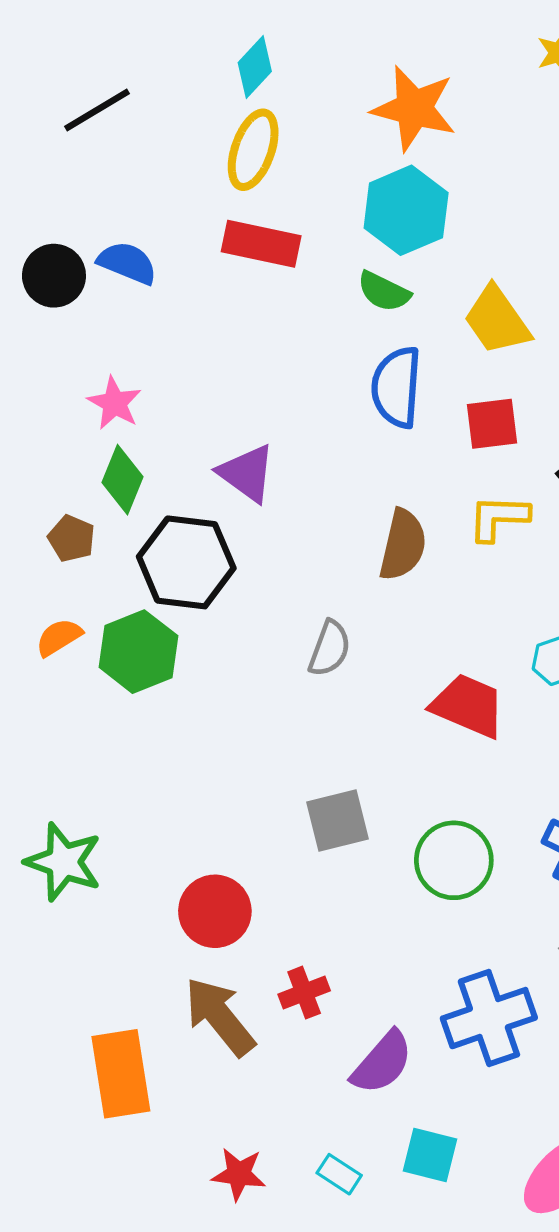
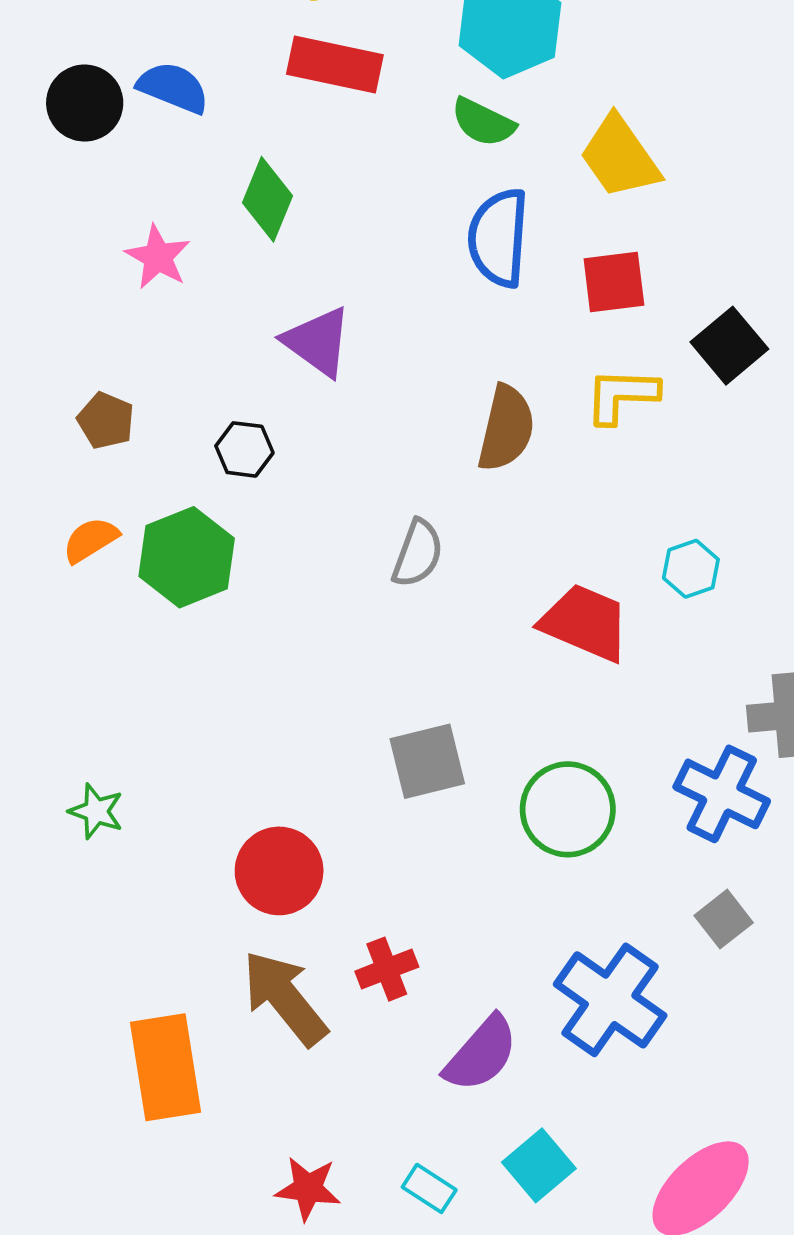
green diamond: (122, 480) -> (268, 199), moved
black hexagon: (186, 562) -> (244, 449), size x0.5
green star: (64, 862) -> (96, 811), size x0.6
blue cross: (489, 1018) -> (610, 1000), turned -36
cyan square: (430, 1155) -> (539, 1165), turned 36

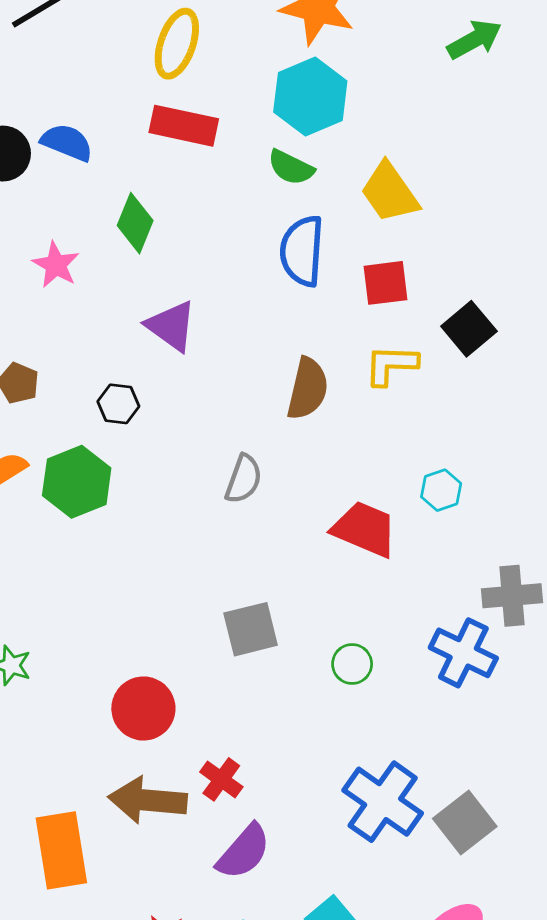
green circle: (568, 809) -> (352, 664), size x0.6
gray square: (724, 919) -> (465, 823), moved, size x1.5
red cross: (387, 969) -> (221, 779), turned -33
brown arrow: (285, 998) -> (148, 800), turned -46
purple semicircle: (481, 1054) -> (244, 852), moved

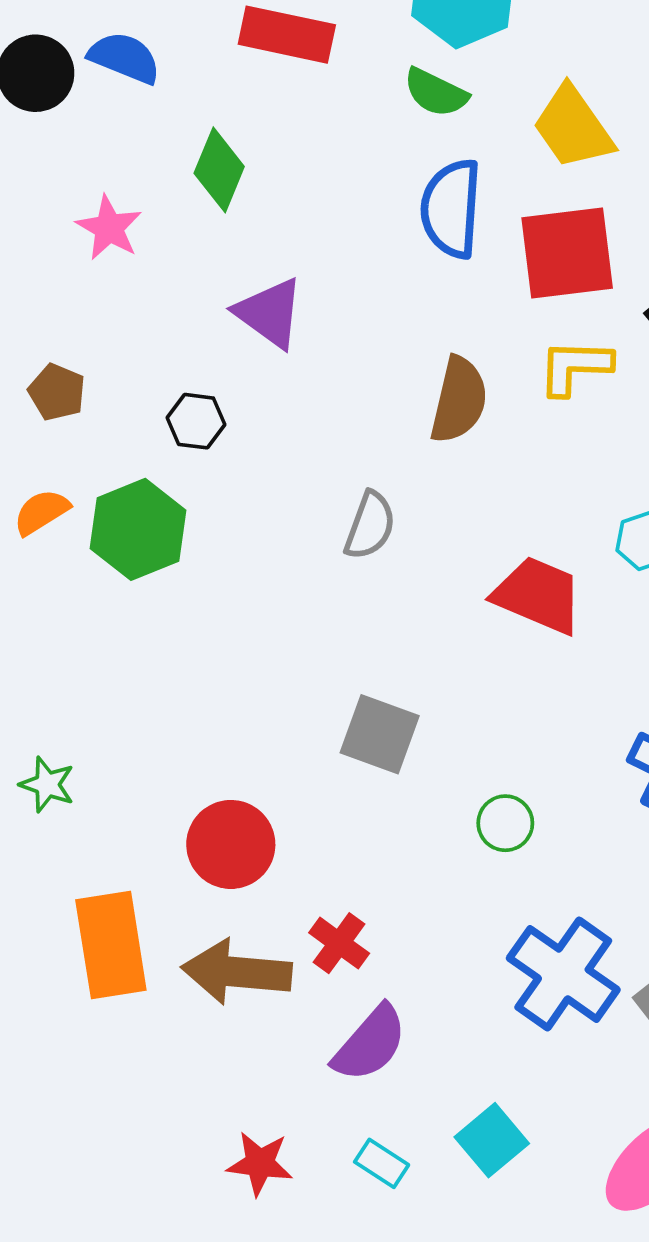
red square: (385, 283) -> (567, 253), size x1.5
gray square: (251, 629) -> (380, 734), turned 34
green circle: (352, 664) -> (505, 823), moved
orange rectangle: (61, 850) -> (111, 945), moved

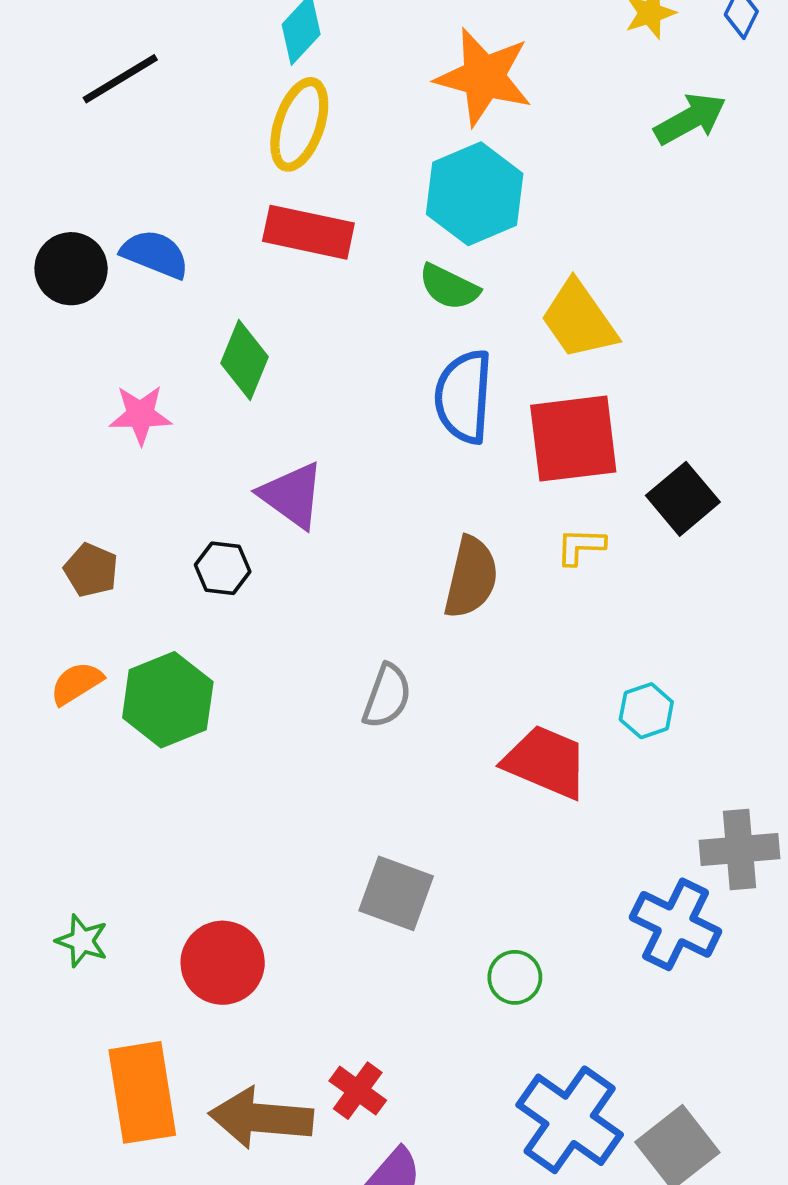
pink star: (109, 228) -> (140, 415), turned -30
yellow L-shape: (575, 367) -> (581, 546), size x0.7
black hexagon: (196, 421) -> (223, 568), moved
red circle: (231, 844) -> (223, 963), moved

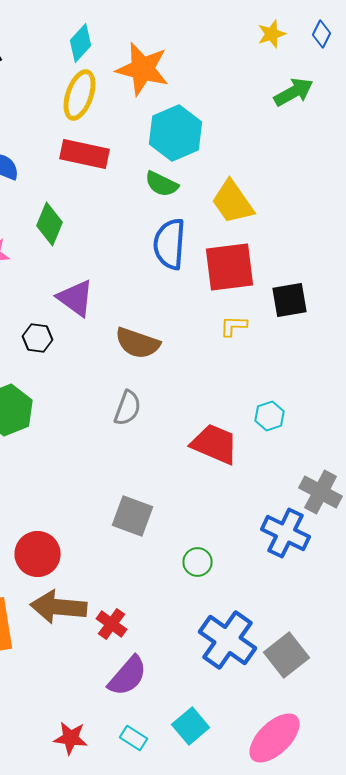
orange star: (484, 77) -> (143, 69), moved
black square: (683, 499) -> (290, 300), turned 30
brown semicircle: (471, 577) -> (138, 343), moved, turned 96
gray cross: (739, 849) -> (321, 492), turned 33
brown arrow: (261, 1118) -> (59, 607), moved

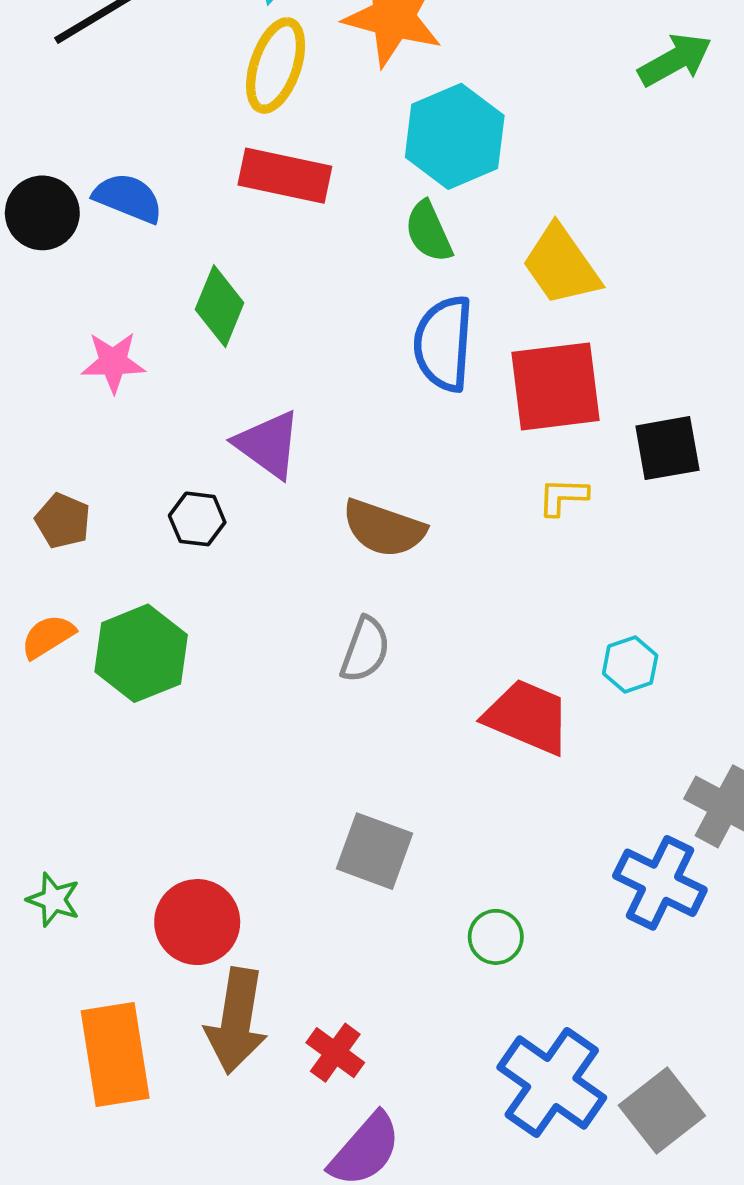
green semicircle: (162, 184) -> (429, 232), turned 40
brown arrow: (59, 607) -> (236, 1021), turned -86

